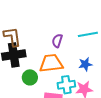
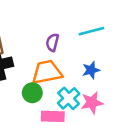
green circle: (30, 77) -> (32, 93), moved
cyan cross: (66, 85) -> (69, 98), turned -30

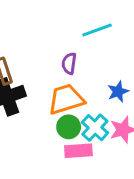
cyan line: (91, 31) -> (97, 30), moved
green circle: (32, 93) -> (69, 127), moved

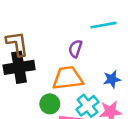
green circle: (69, 127) -> (50, 104), moved

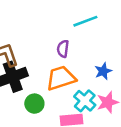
green circle: (50, 104) -> (34, 104), moved

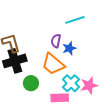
blue star: (103, 71) -> (69, 48), moved
orange trapezoid: (61, 78) -> (53, 64), turned -125

